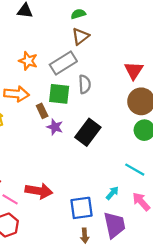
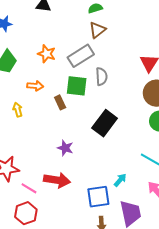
orange arrow: (16, 94) -> (35, 86), size x0.7
purple star: (55, 127) -> (65, 148), moved
cyan arrow: (112, 193) -> (120, 180), moved

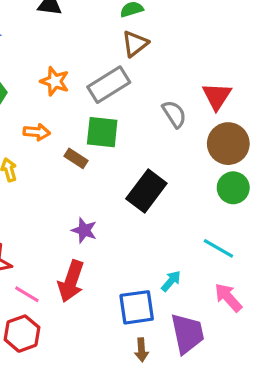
gray semicircle: (101, 77) -> (174, 114), moved, turned -30
brown rectangle: (60, 102) -> (76, 158), turned -32
red arrow: (57, 180) -> (71, 281), turned 100

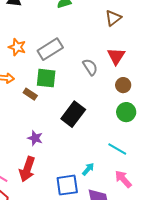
brown triangle: (135, 44) -> (113, 18), moved
brown circle: (228, 144) -> (123, 85), size x0.6

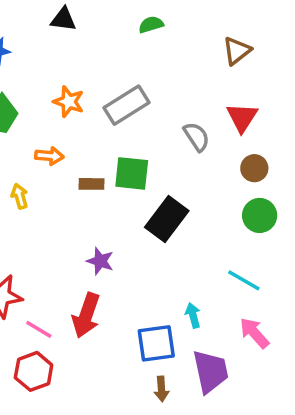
green square: (46, 78) -> (132, 173), moved
brown rectangle: (30, 94) -> (91, 184), turned -32
cyan arrow: (88, 169) -> (193, 315), turned -56

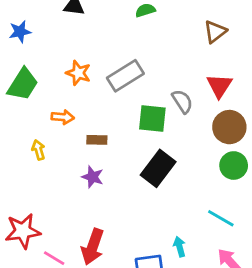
brown circle: (254, 168) -> (229, 127), size x1.5
green square: (132, 173) -> (152, 119), moved
purple star: (100, 261) -> (93, 177), moved

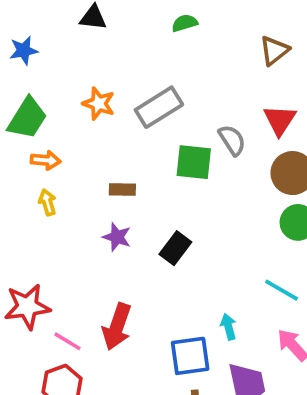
orange arrow: (63, 117) -> (46, 160), moved
black rectangle: (158, 168) -> (175, 248), moved, size x0.7

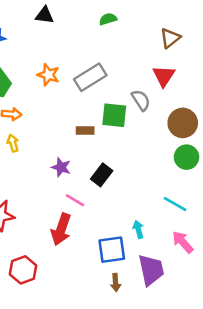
red triangle: (280, 120) -> (164, 76), moved
brown rectangle: (122, 190) -> (85, 131), moved
pink line: (68, 341) -> (75, 200), moved

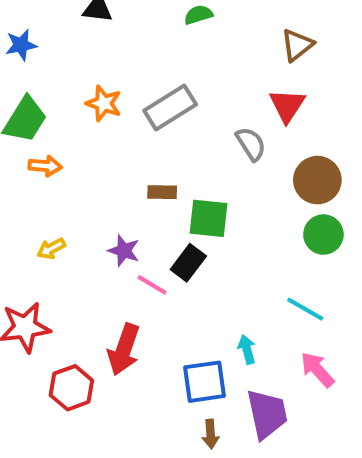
green square: (114, 115) -> (208, 218), moved
yellow arrow: (13, 143) -> (51, 249), moved, turned -102
pink line: (75, 200) -> (152, 285), moved
red hexagon: (23, 270) -> (71, 388), moved

